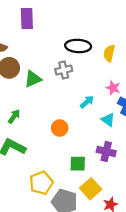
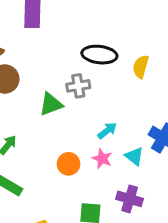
green triangle: (33, 79) -> (51, 104), moved
pink star: (113, 88) -> (102, 159), moved

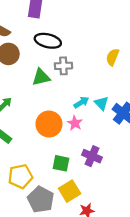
black ellipse: (99, 55) -> (48, 41), moved
cyan triangle: (134, 156) -> (101, 103), moved
orange circle: (69, 164) -> (49, 124), size x1.5

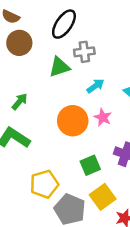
black ellipse: (48, 41) -> (64, 24), turned -65
cyan arrow: (81, 102) -> (95, 86), moved
green square: (61, 163) -> (90, 165), turned -30

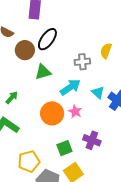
brown circle: (19, 43) -> (25, 50), moved
gray cross: (84, 52) -> (82, 62), moved
cyan arrow: (95, 86) -> (70, 87), size x1.5

